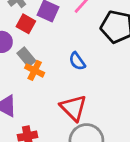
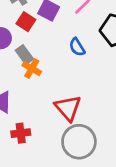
blue semicircle: (77, 61) -> (77, 47), moved

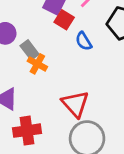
red square: (26, 22) -> (64, 20), moved
red cross: (21, 133) -> (27, 131), size x1.4

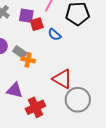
red square: (64, 20) -> (37, 24), turned -32

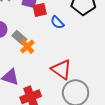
orange cross: (28, 60) -> (27, 46), turned 32

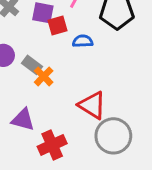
blue semicircle: (57, 22) -> (83, 41), turned 136

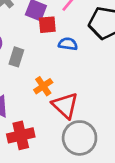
gray rectangle: (32, 65) -> (16, 57), turned 60
orange cross: (44, 76) -> (43, 86), moved

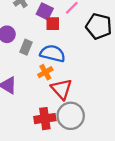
blue semicircle: (68, 44) -> (53, 53), moved, size x1.6
red cross: (21, 135) -> (45, 119), moved

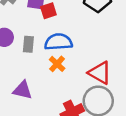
red triangle: (62, 89) -> (100, 73), moved

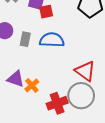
orange cross: (57, 64) -> (32, 85), moved

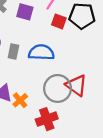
red square: (46, 12) -> (59, 21), moved, turned 32
gray circle: (81, 96) -> (58, 88), moved

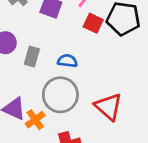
blue semicircle: (41, 52) -> (67, 61), size x0.6
gray circle: (58, 88) -> (60, 95), moved

